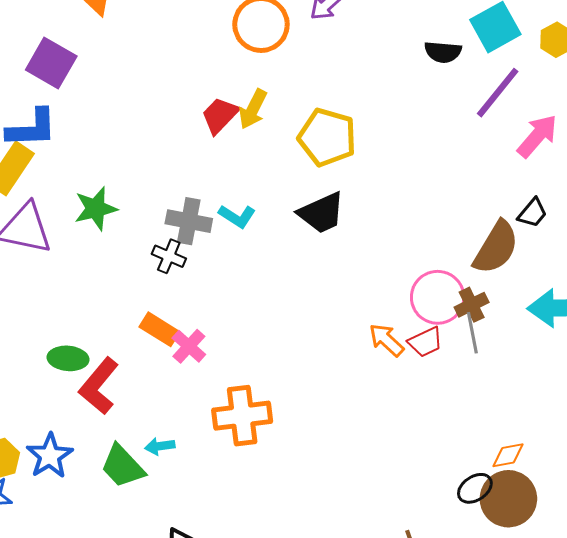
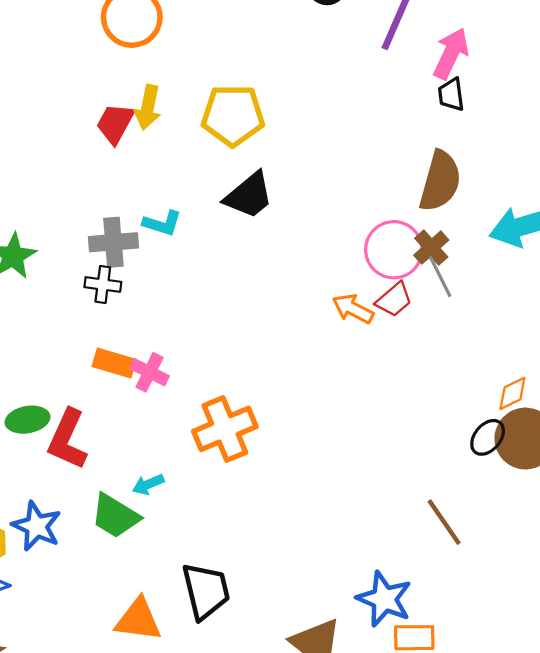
black trapezoid: (533, 213) -> (451, 94), moved, turned 148

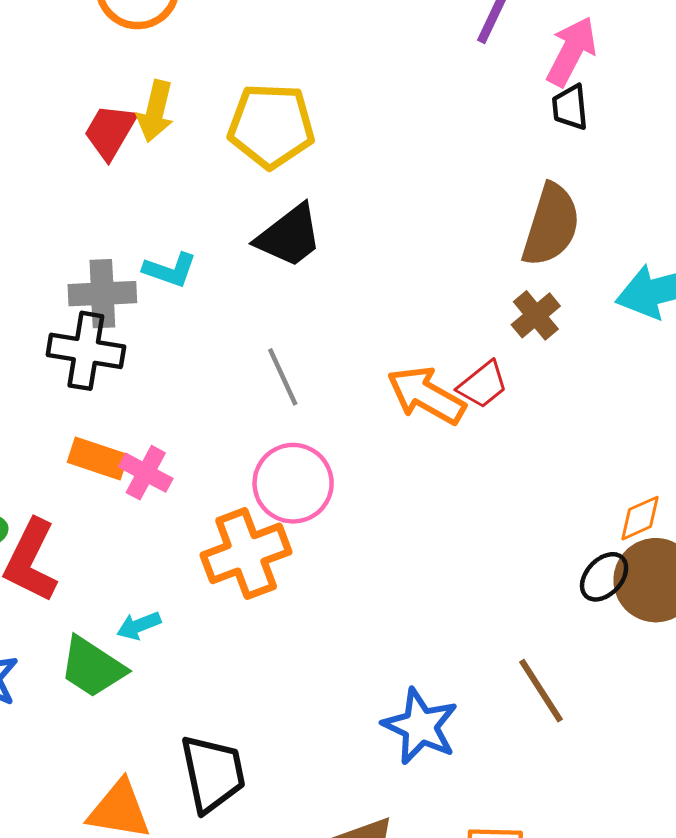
pink circle: (394, 250) -> (293, 483), moved
gray line: (440, 277) -> (283, 377), moved
black cross: (103, 284) -> (86, 351), size x1.5
orange arrow: (353, 309) -> (426, 395), size x1.4
blue star: (384, 599) -> (420, 726), moved

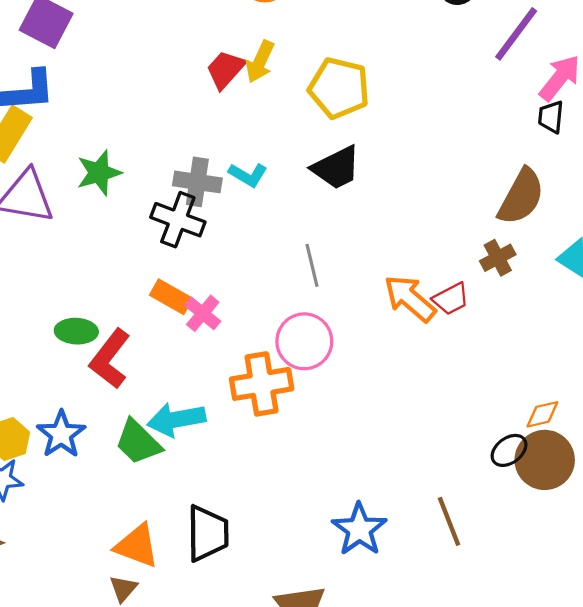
cyan arrow: (139, 626) -> (176, 419), size x1.8

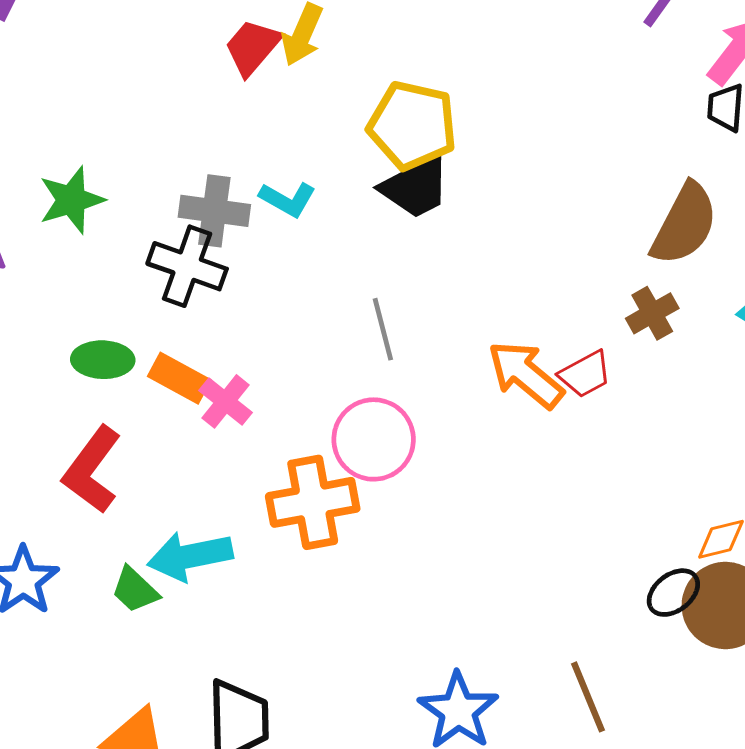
yellow pentagon: (339, 88) -> (412, 125), moved
green ellipse: (76, 331) -> (103, 360), moved
green trapezoid: (138, 442) -> (135, 590), size x0.7

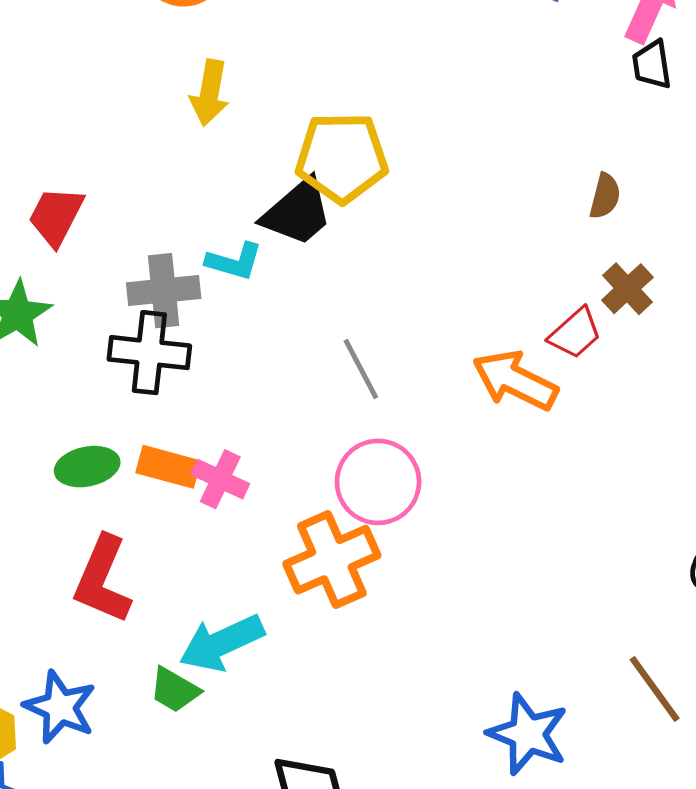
red trapezoid: (252, 47) -> (56, 216), moved
black trapezoid: (416, 187) -> (297, 212), moved
brown semicircle: (684, 224) -> (605, 196), moved, size x0.5
red trapezoid: (585, 374) -> (575, 333), moved

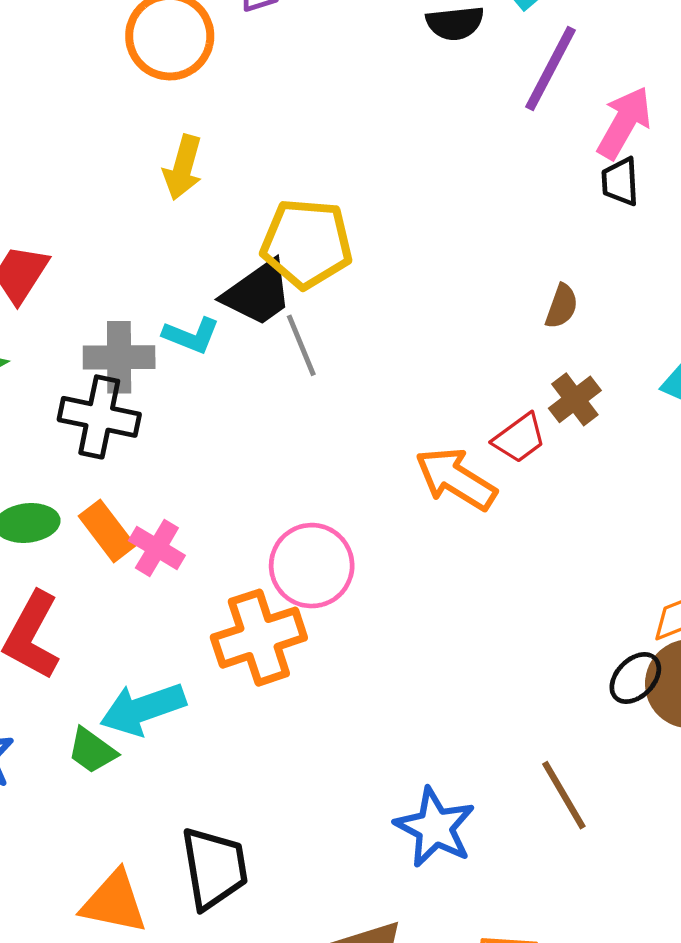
gray line: (361, 369) -> (301, 345), moved
orange rectangle: (168, 467) -> (107, 531), turned 32

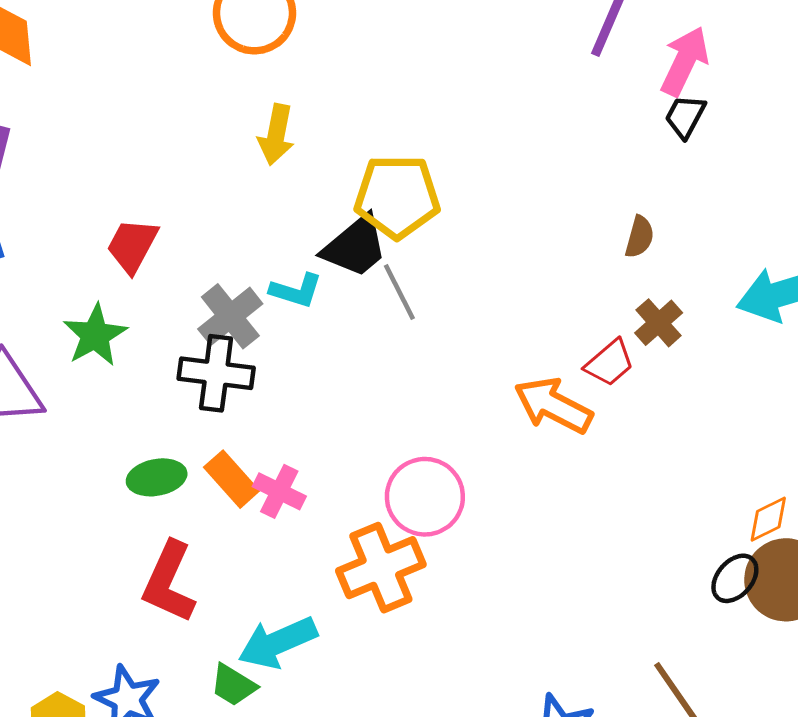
black trapezoid: (620, 182) -> (685, 116), turned 36
gray cross: (119, 357) -> (230, 316), turned -34

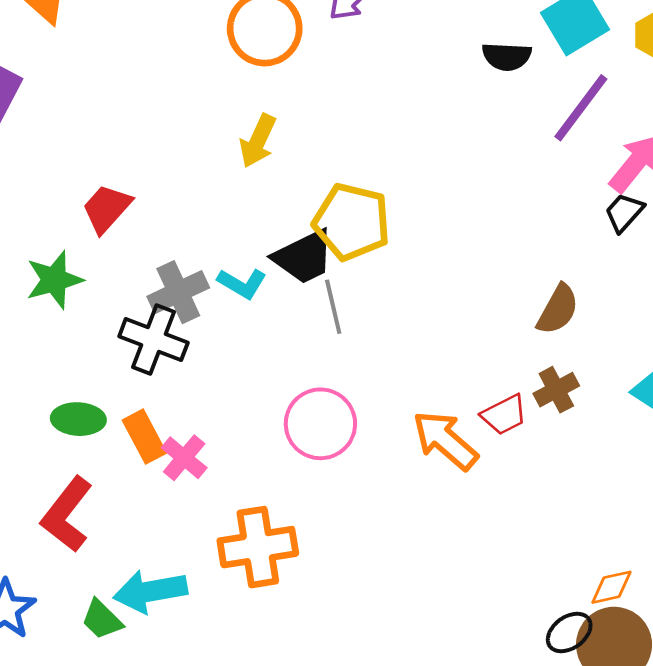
brown semicircle: (639, 237) -> (558, 309), size x1.4
pink circle: (425, 497) -> (320, 424), moved

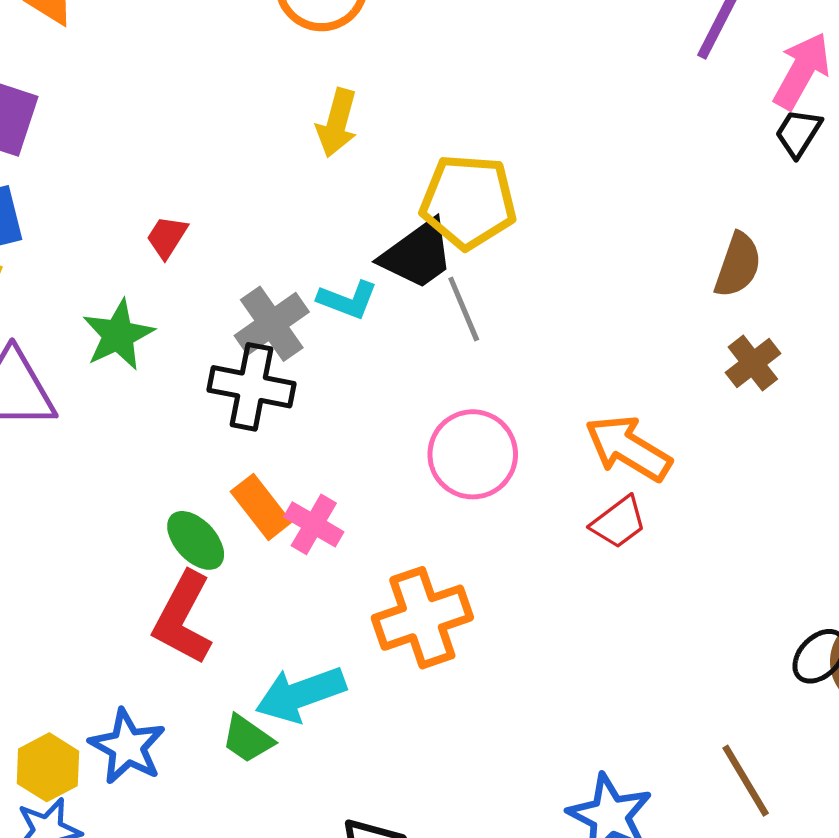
red trapezoid: (107, 208) -> (167, 237), size x0.7
red trapezoid: (504, 415) -> (619, 522), moved
green ellipse: (78, 419) -> (196, 540), moved, turned 54

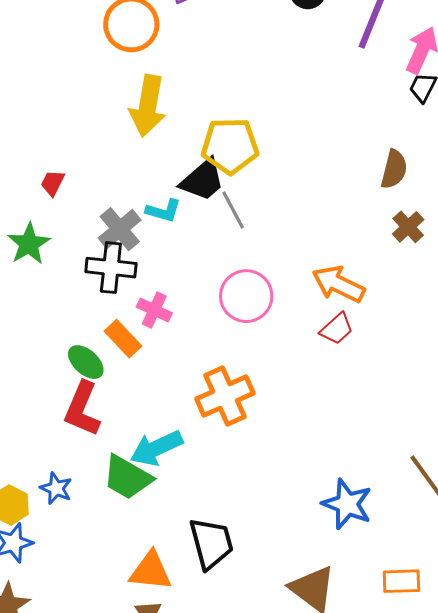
yellow arrow: (337, 123) -> (148, 106), size x1.5
pink cross: (314, 524) -> (154, 310), moved
green trapezoid: (248, 739) -> (127, 477), size x1.6
blue star: (127, 747) -> (56, 488), size x0.7

